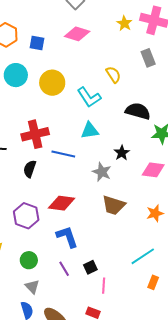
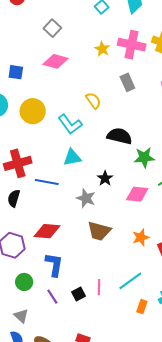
blue L-shape: (67, 237) -> (54, 265), turned 30
green circle: (29, 260) -> (24, 282), moved
pink line: (104, 286) -> (99, 287), moved

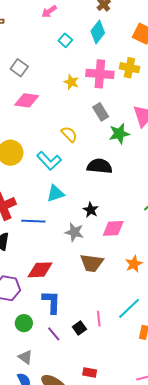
green star: (144, 157) -> (119, 134), moved
pink diamond: (137, 194) -> (113, 228), moved

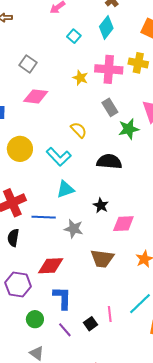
gray star: (74, 232) -> (74, 229), moved

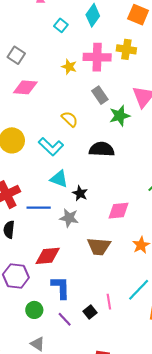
cyan triangle: (65, 189) -> (59, 179), turned 42
black star: (101, 205) -> (80, 193), moved

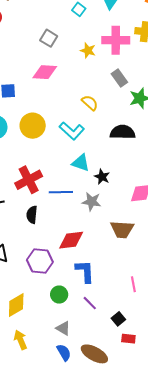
gray square: (16, 55) -> (49, 38), moved
black square: (90, 312) -> (118, 319), moved

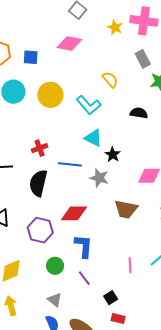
black semicircle: (123, 132) -> (139, 113), size x0.7
red cross: (29, 180) -> (40, 148), size x0.6
black semicircle: (32, 215) -> (38, 183), size x1.5

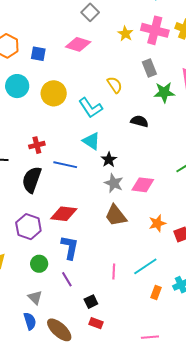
gray star: (99, 178) -> (114, 183), moved
brown trapezoid: (126, 209) -> (116, 215), turned 35

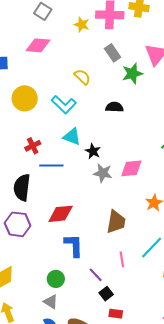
red cross: (37, 145) -> (33, 146), moved
brown trapezoid: (116, 215) -> (116, 222), moved, turned -120
purple hexagon: (28, 227) -> (18, 224), moved
green circle: (39, 264) -> (56, 279), moved
purple line: (67, 279) -> (96, 275), moved

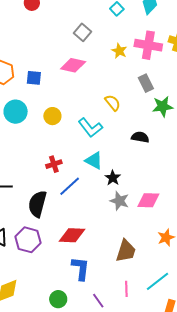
yellow circle: (25, 98) -> (52, 116), size x0.7
blue line: (51, 166) -> (70, 186), turned -50

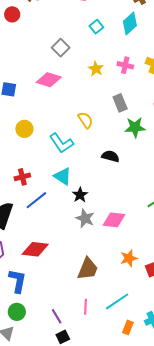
pink cross: (148, 45) -> (125, 65), size x0.6
blue L-shape: (81, 268) -> (17, 281), moved

